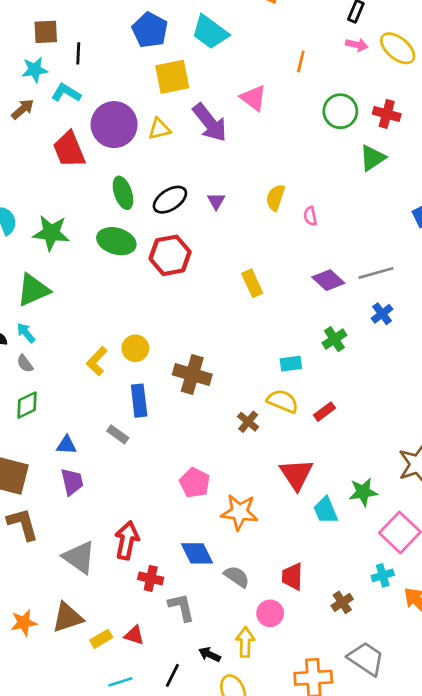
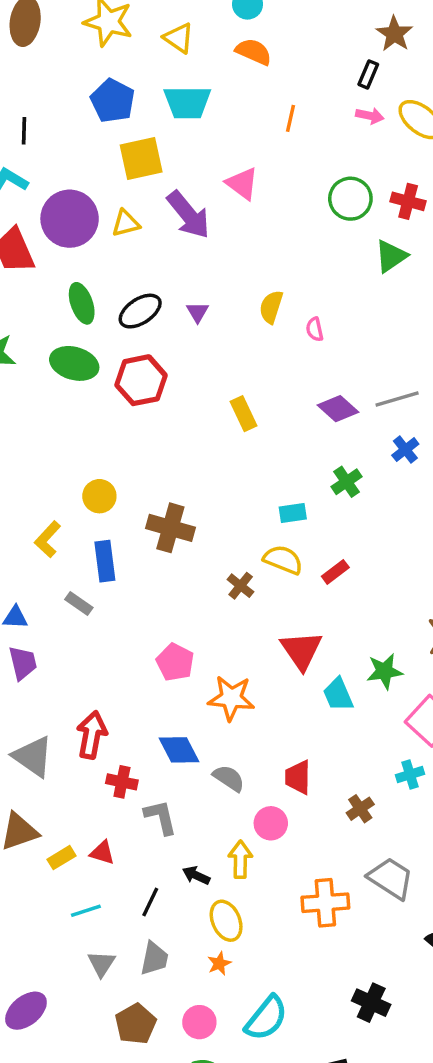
cyan trapezoid: (210, 32) -> (187, 102), turned -36
orange line: (301, 62) -> (290, 118), moved
yellow L-shape: (97, 361) -> (48, 539), moved

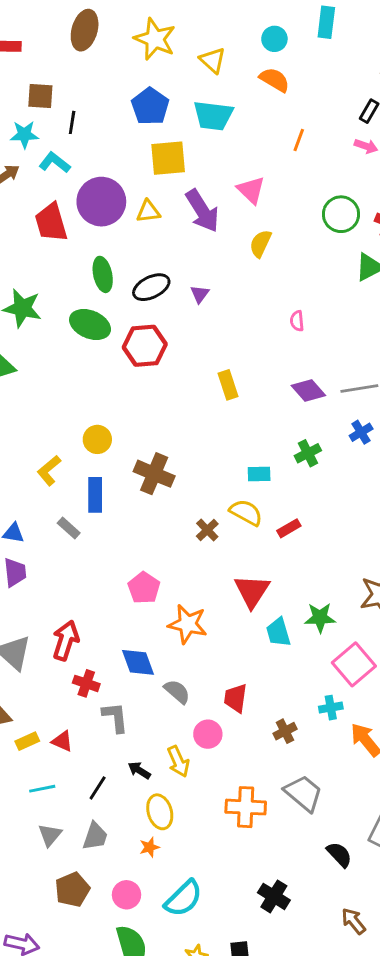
yellow semicircle: (271, 307) -> (260, 244), moved
yellow arrow: (240, 859) -> (178, 762), turned 148

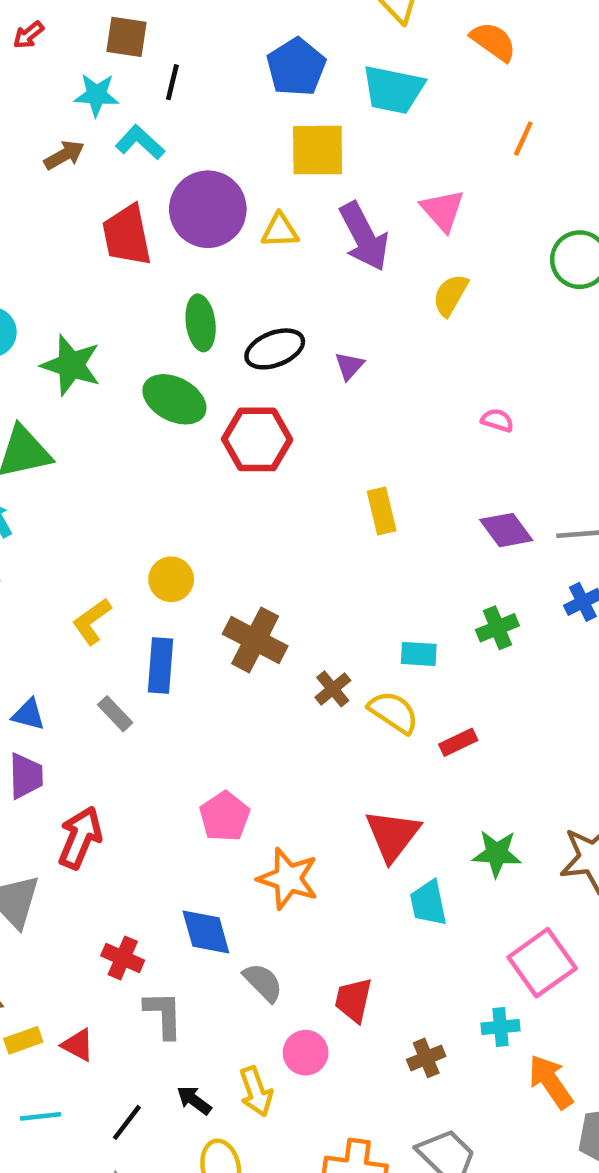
pink semicircle: (297, 321) -> (497, 420), turned 108
brown cross: (207, 530) -> (333, 689), moved
green star: (320, 618) -> (497, 853), moved
red arrow: (66, 640) -> (80, 838), moved

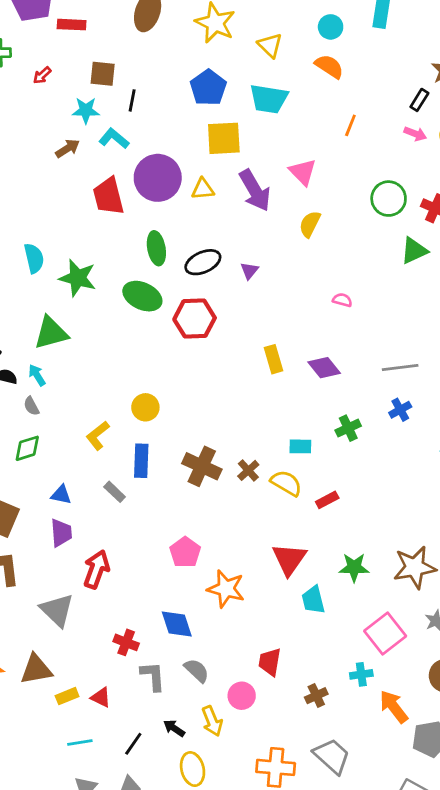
purple diamond: (506, 530) -> (324, 368), moved
brown cross: (255, 640) -> (202, 466), moved
gray semicircle: (263, 982) -> (197, 670), moved

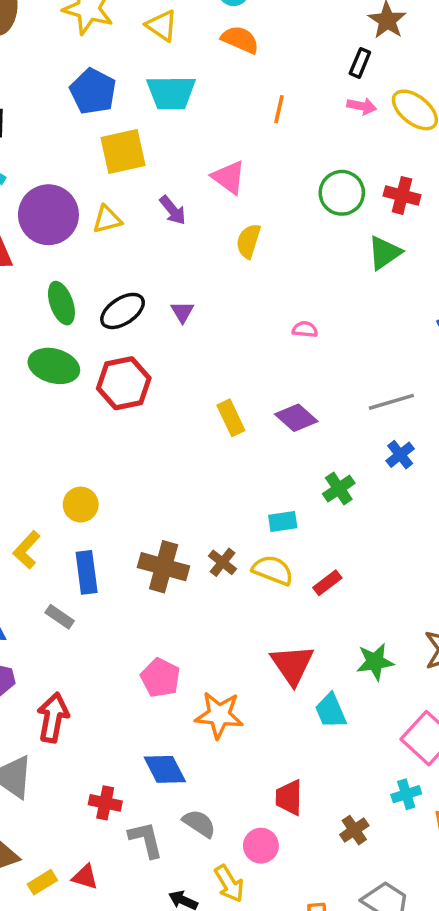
purple arrow: (255, 190) -> (173, 210), size x0.6

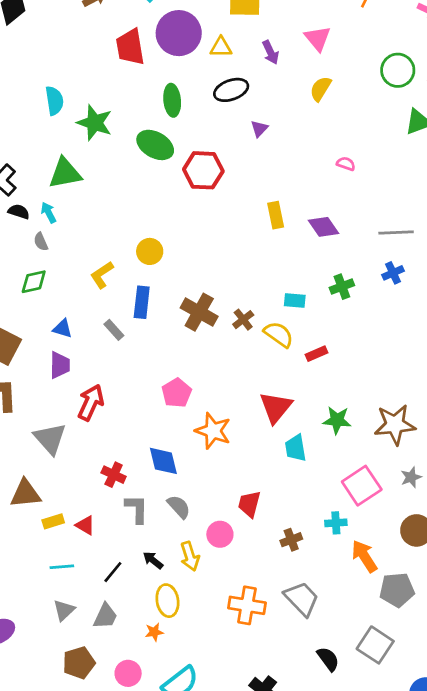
black ellipse: (123, 311) -> (231, 90), moved

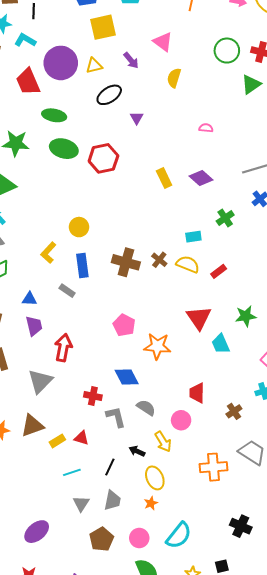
green ellipse: (172, 100) -> (54, 115), moved, turned -60
gray triangle: (50, 439) -> (40, 381), turned 40

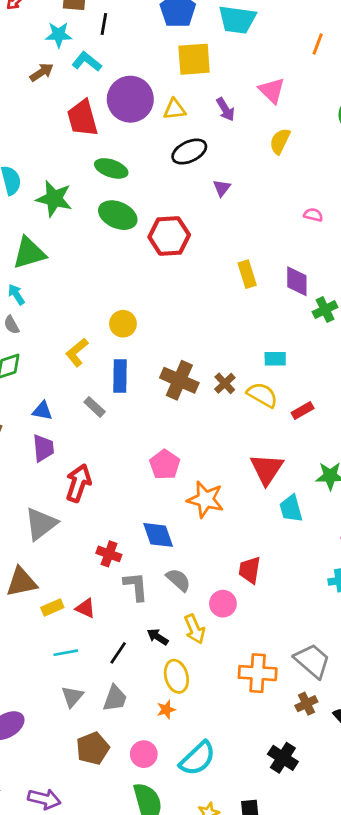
purple diamond: (201, 178) -> (297, 281), turned 40
green cross: (225, 218) -> (325, 310), moved
brown cross: (234, 411) -> (306, 704), moved

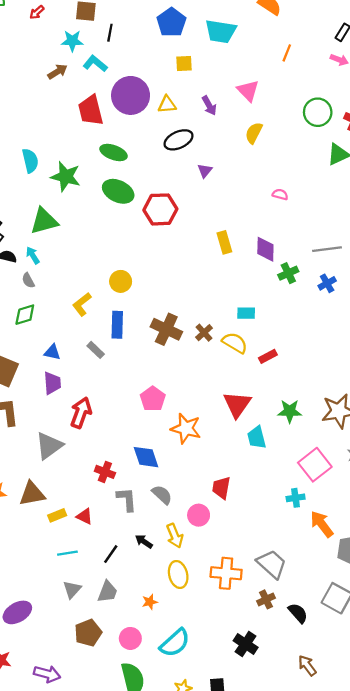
yellow square: (194, 59) -> (184, 63), size x0.6
yellow ellipse: (176, 676) -> (178, 574), moved

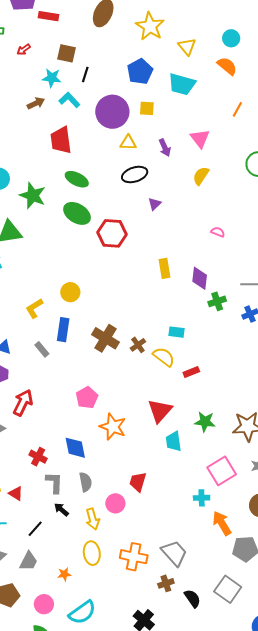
purple circle: (131, 95) -> (112, 112), moved
gray semicircle: (162, 495) -> (86, 482), turned 30
black arrow: (144, 541) -> (61, 510), moved

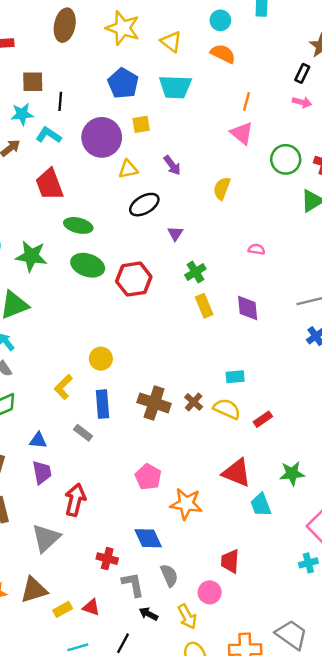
pink triangle: (200, 138) -> (242, 133), moved
green cross: (217, 301) -> (195, 272), moved
red triangle: (160, 411) -> (237, 473), turned -36

